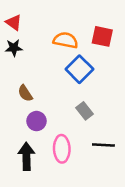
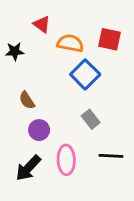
red triangle: (14, 23) -> (42, 24), moved
black arrow: (26, 156) -> (28, 168), turned -136

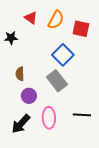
orange semicircle: (70, 43) -> (56, 20), moved, turned 108
brown semicircle: (27, 100) -> (20, 74), turned 32
gray rectangle: (91, 119) -> (57, 81), moved, size x1.5

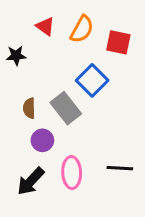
gray rectangle: (57, 81) -> (66, 108), moved

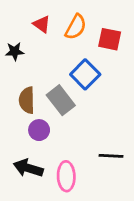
brown semicircle: (29, 108) -> (27, 100), size x1.4
pink ellipse: (72, 173) -> (66, 176), moved
black arrow: (31, 181) -> (28, 168), turned 64

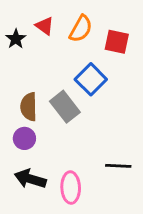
black star: (15, 51) -> (16, 39), moved, turned -30
purple circle: (39, 130) -> (24, 138), moved

